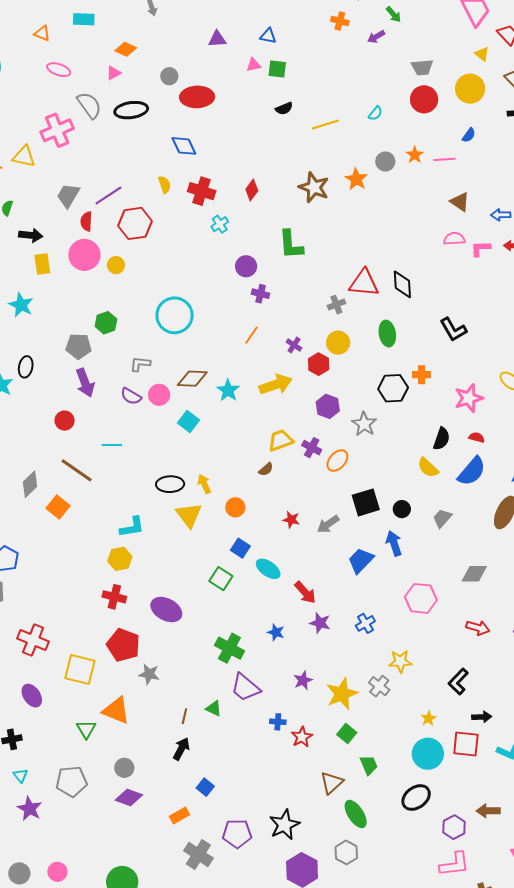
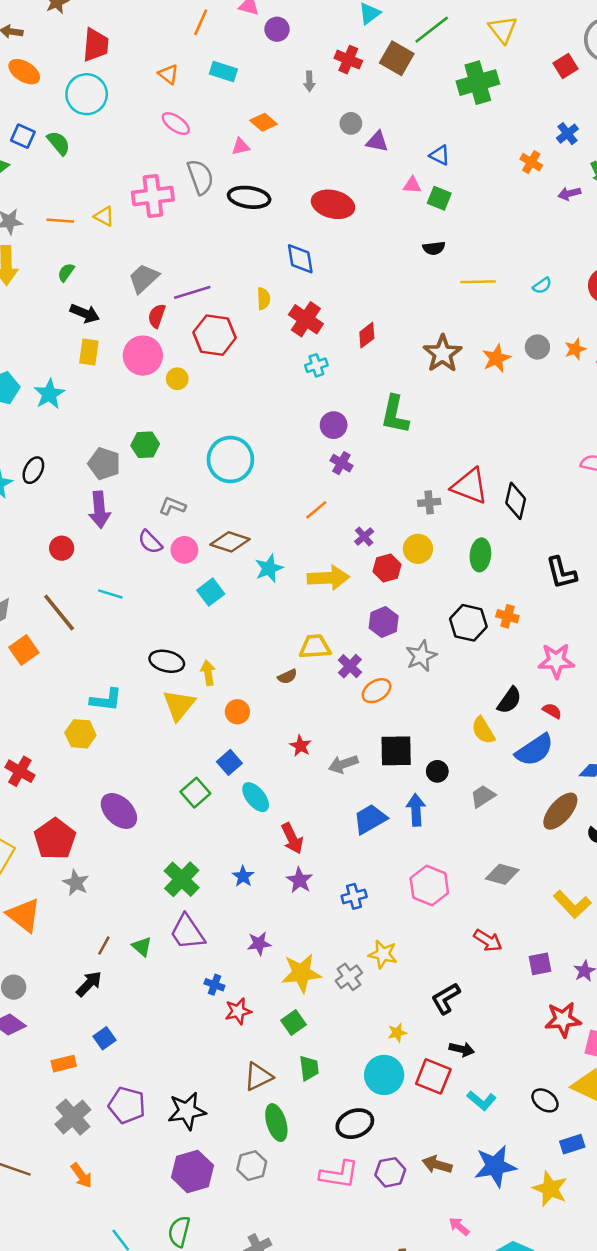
gray circle: (169, 76) -> (351, 123), moved
yellow triangle: (24, 156) -> (104, 216), size x0.7
red cross: (114, 597) -> (20, 771), moved
pink L-shape: (455, 864) -> (339, 1174), moved

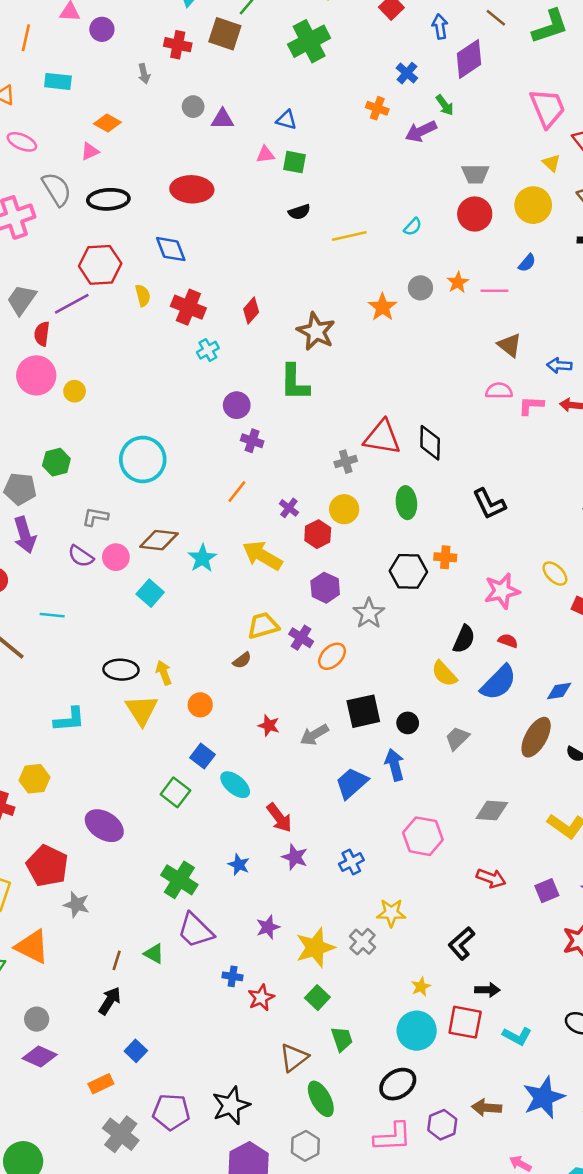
purple arrow: (569, 194) -> (421, 131), size x1.4
red hexagon: (215, 335) -> (100, 265), moved
brown star: (443, 354) -> (316, 331), moved
yellow arrow: (328, 578) -> (262, 556), turned -135
yellow hexagon: (80, 734) -> (35, 779), moved

